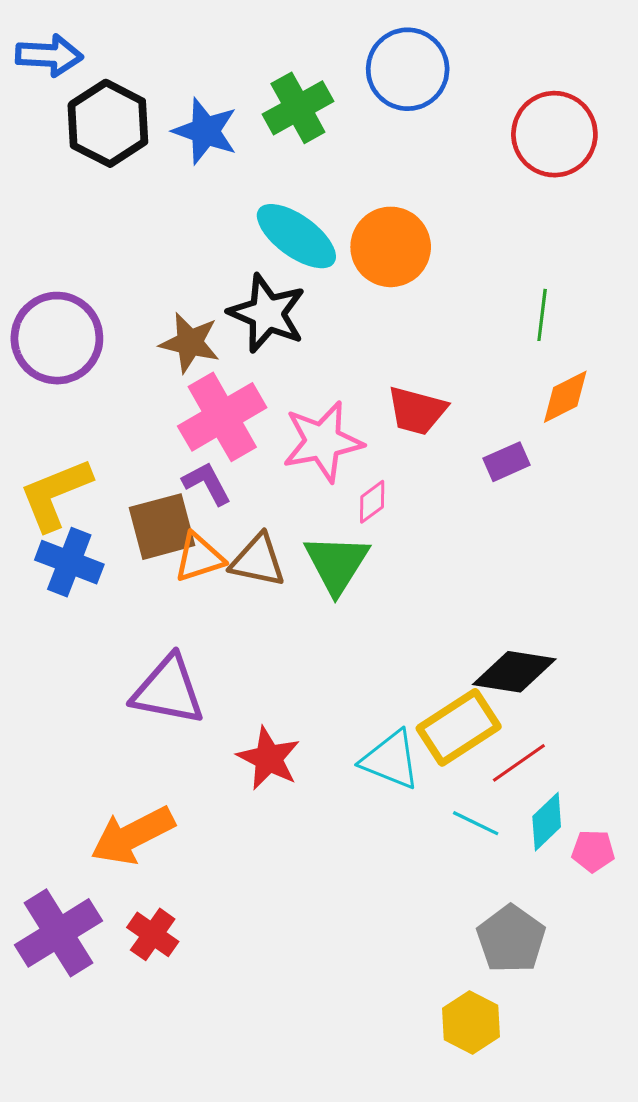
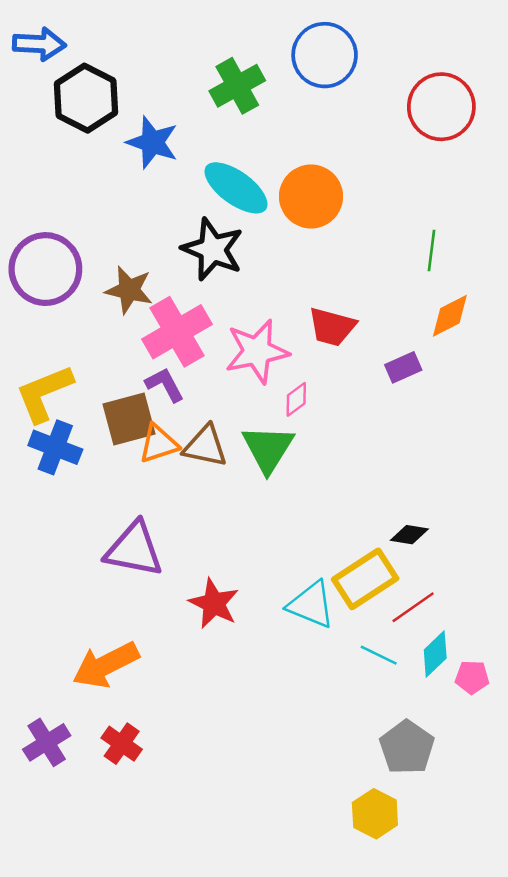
blue star: (205, 131) -> (152, 142), moved
brown star: (190, 343) -> (129, 290), moved
black diamond: (514, 672) -> (409, 535), size x0.6
purple cross: (58, 933) -> (47, 742), size x0.7

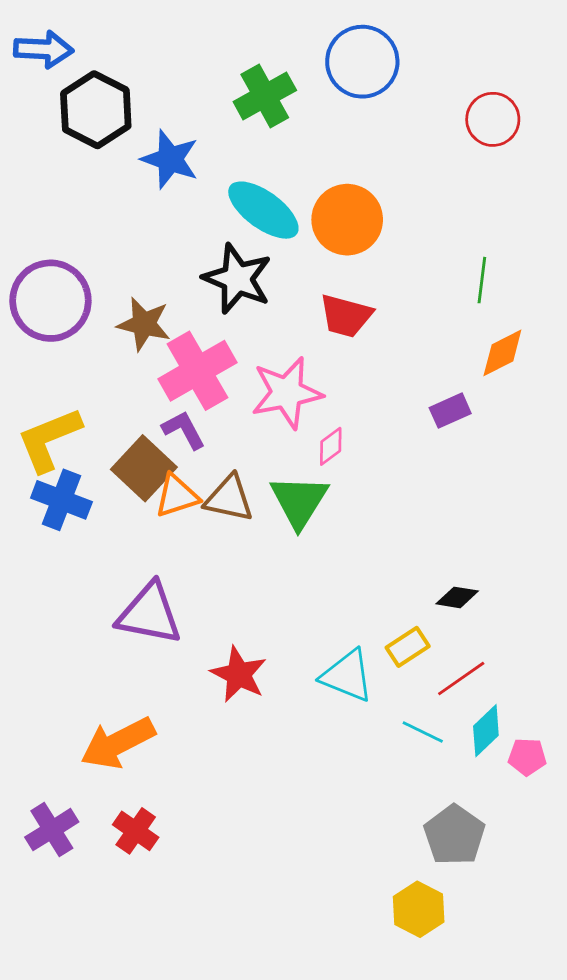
red circle: (441, 107) -> (493, 119), size x0.7
red trapezoid: (332, 327) -> (346, 316), moved
brown square: (129, 419) -> (144, 468), turned -32
yellow rectangle: (365, 579) -> (408, 647), size x0.6

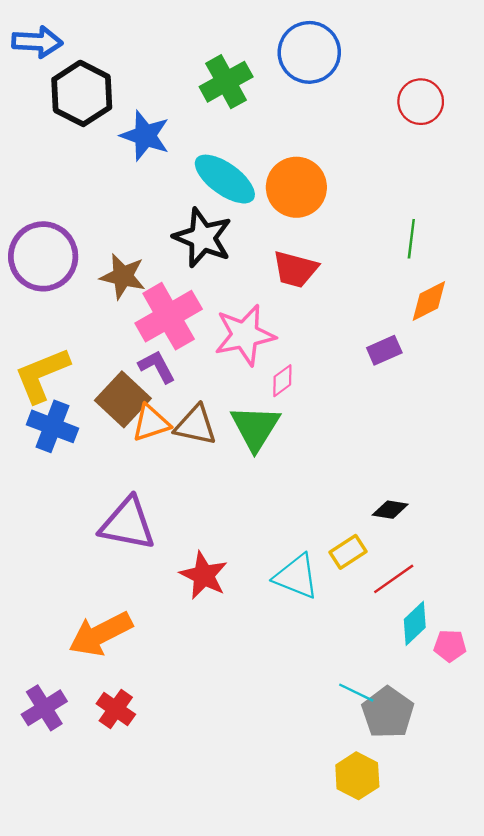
cyan line: (423, 732) -> (356, 693), moved

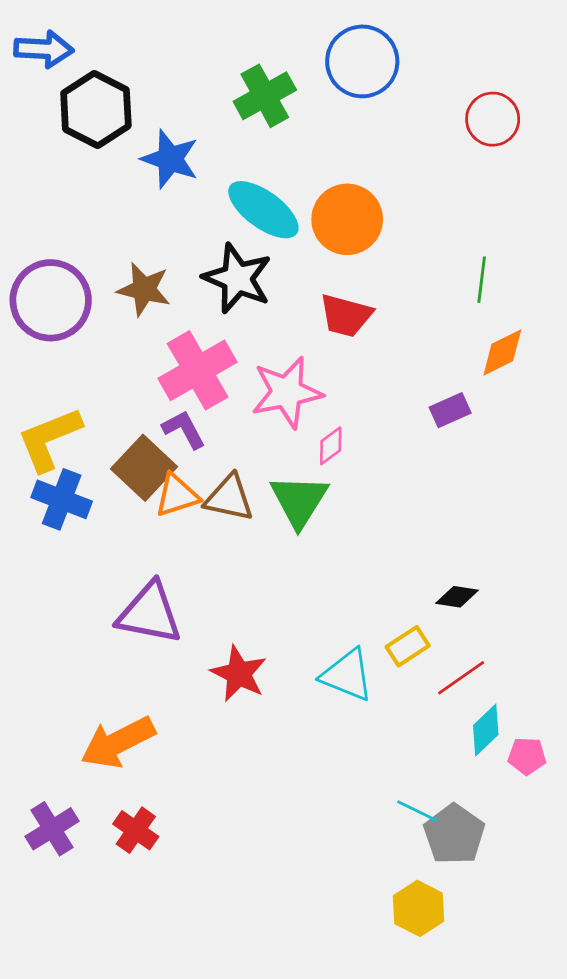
brown star: (123, 276) -> (144, 289), moved

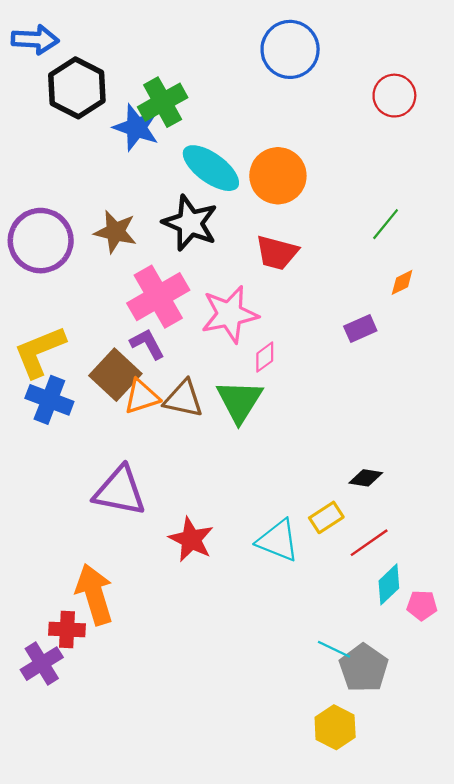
green cross: (265, 96) -> (163, 102), moved
green line: (482, 280) -> (386, 224), turned 32
orange diamond: (502, 352) -> (402, 282), size x0.7
orange arrow: (118, 742) -> (94, 594), turned 100
red cross: (136, 830) -> (67, 629), moved, turned -32

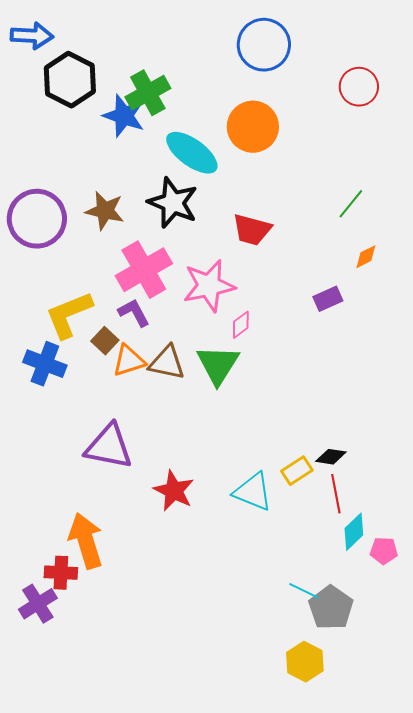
orange circle: (278, 176) -> (253, 127), moved
yellow L-shape: (40, 352) -> (69, 315), moved
brown square: (115, 375) -> (105, 341), size x0.6
black diamond: (366, 478) -> (331, 457), moved
red line: (369, 543) -> (336, 494), turned -66

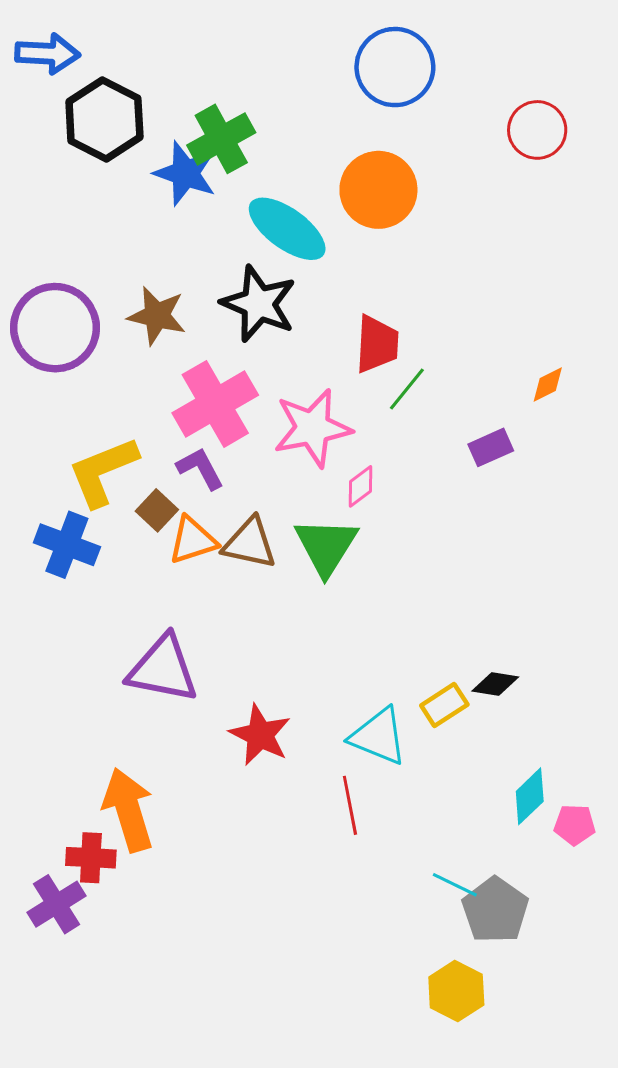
green line: (351, 204) -> (407, 389), moved
red trapezoid: (252, 230) -> (377, 344), turned -102
red line: (336, 494) -> (350, 805), moved

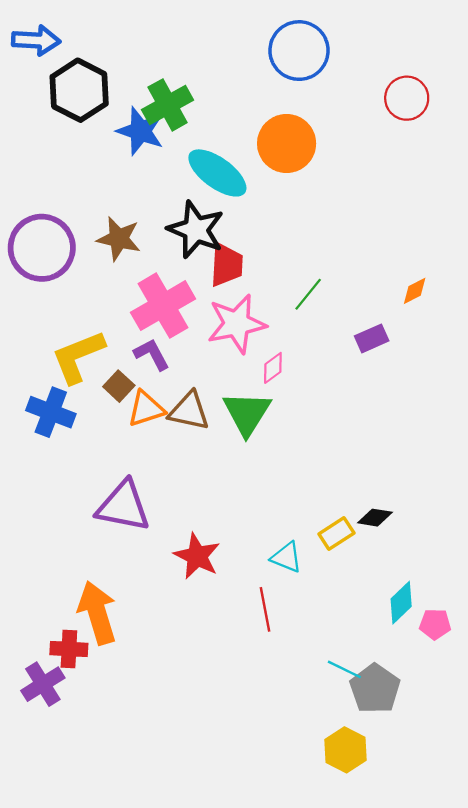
red trapezoid: (377, 344) -> (226, 265), moved
cyan triangle: (378, 736) -> (287, 557), size x0.7

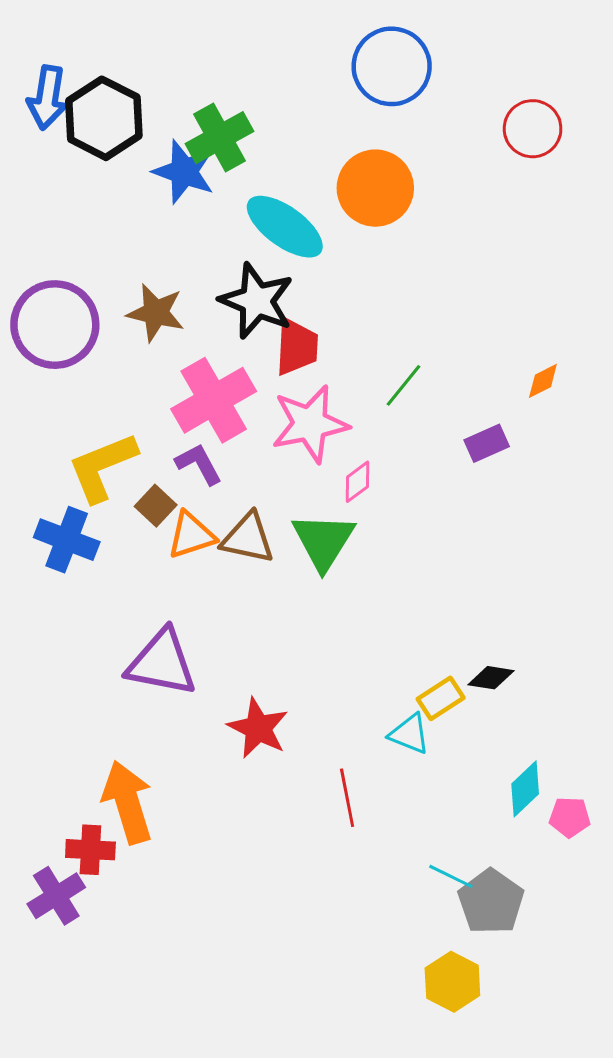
blue arrow: (36, 40) -> (47, 98), moved, turned 96
cyan triangle: (287, 557) -> (409, 734), moved

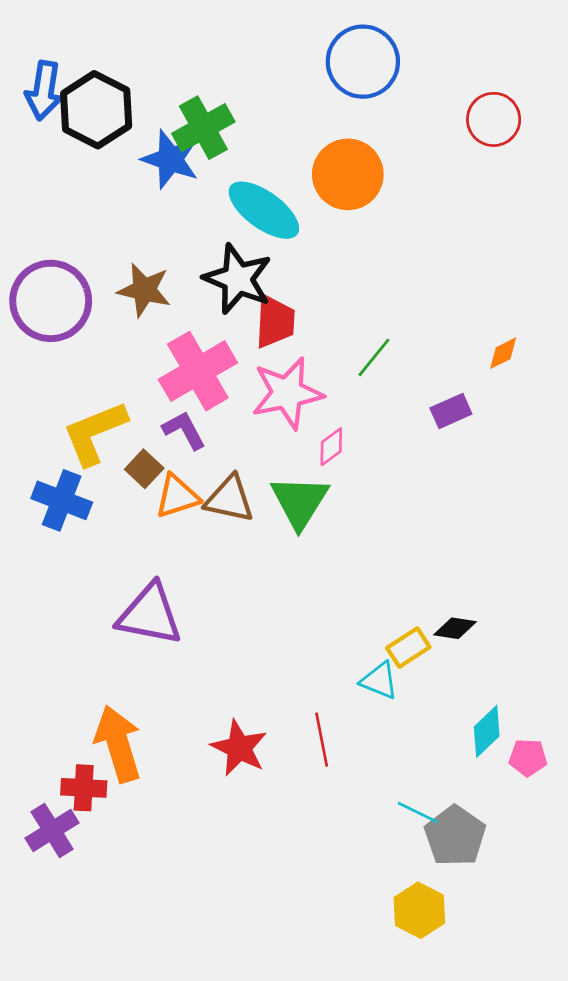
red star: (258, 728) -> (239, 748), moved

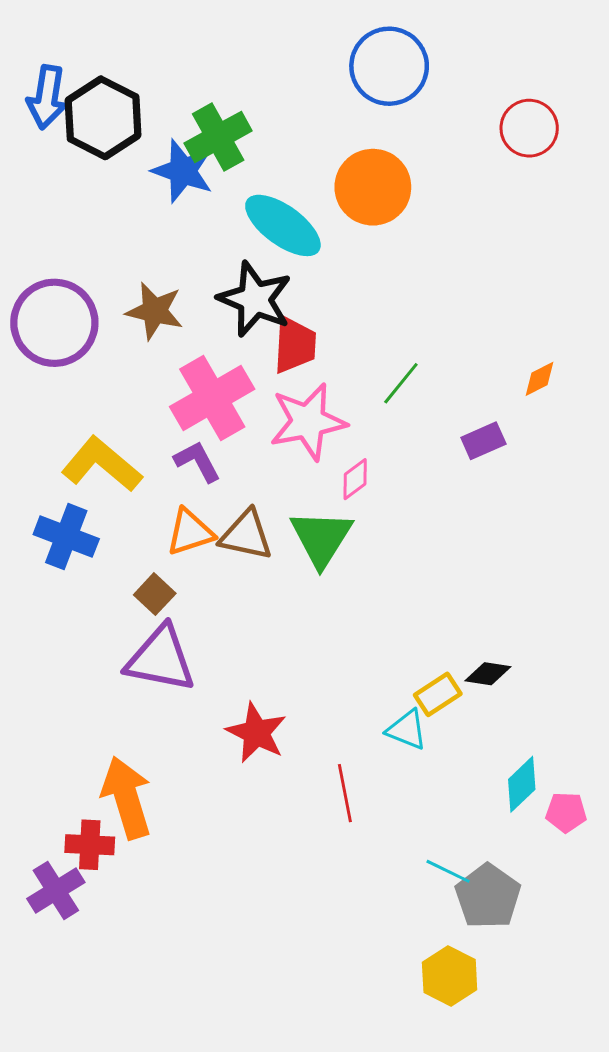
yellow L-shape: (95, 433) -> (102, 464), turned 62
brown square: (144, 469) -> (155, 594), moved
red star: (239, 748) -> (256, 733), moved

